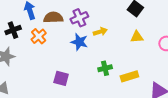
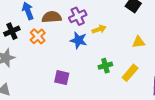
yellow triangle: (137, 37) -> (139, 42), moved
yellow rectangle: (129, 76) -> (130, 73), turned -30

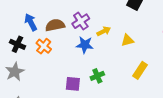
black cross: (12, 31) -> (17, 44), turned -35
yellow triangle: (139, 42) -> (128, 40), moved
green cross: (105, 66) -> (97, 76), moved

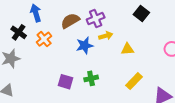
purple cross: (81, 21) -> (96, 19), moved
brown semicircle: (55, 25) -> (70, 21), moved, turned -30
blue star: (85, 45) -> (85, 45), turned -30

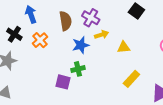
purple cross: (96, 19) -> (91, 18), turned -36
brown semicircle: (70, 21) -> (65, 21), turned 114
green cross: (91, 78) -> (78, 69), moved

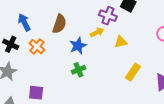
purple cross: (91, 18) -> (108, 16), moved
brown semicircle: (65, 21) -> (59, 24), turned 36
purple square: (63, 82) -> (36, 93), moved

